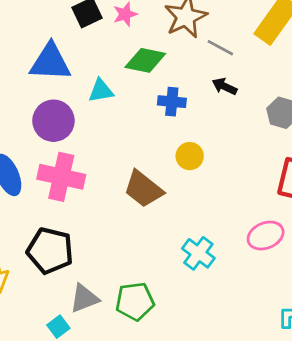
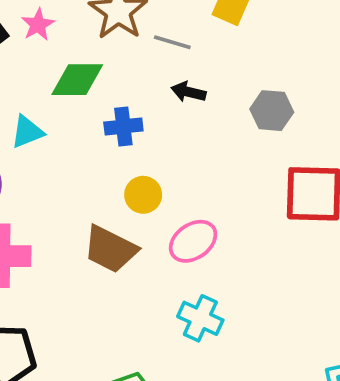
yellow circle: (190, 156) -> (143, 195), moved
pink ellipse: (266, 236) -> (193, 241), moved

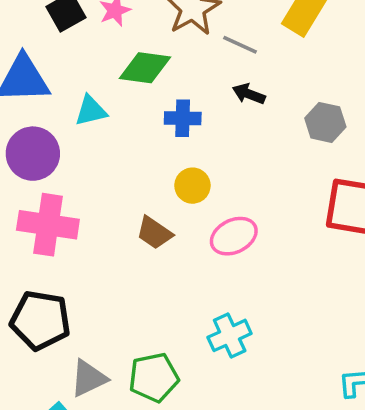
brown trapezoid: (110, 249) -> (154, 233), size x0.7
cyan cross: (200, 318) -> (230, 335), moved, turned 33

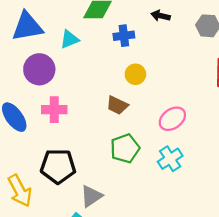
pink cross: (48, 225) -> (54, 110), size x0.7
pink ellipse: (234, 236) -> (172, 119), moved
green pentagon: (154, 377) -> (125, 148), moved

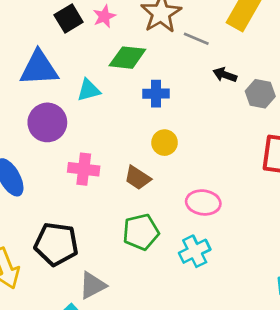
black arrow: (160, 16) -> (225, 75), moved
pink cross: (54, 110) -> (84, 169), moved
pink ellipse: (172, 119) -> (203, 202), turned 35

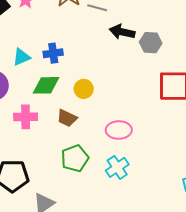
green diamond: (127, 58) -> (46, 85), moved
black arrow: (225, 75) -> (122, 32), size x1.4
blue cross: (156, 94) -> (53, 53), moved

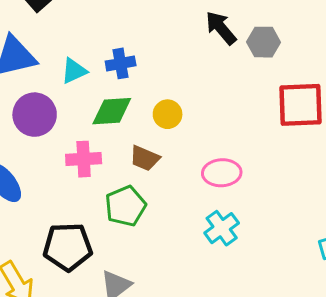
black arrow: (122, 32) -> (221, 28), turned 40
green pentagon: (75, 158) -> (125, 206), moved

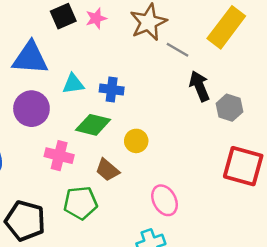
pink ellipse: (222, 173) -> (165, 200), turned 48

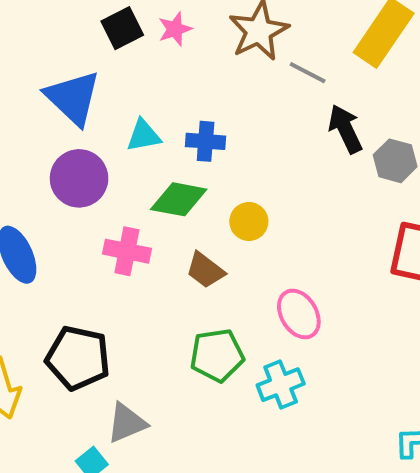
blue triangle: (30, 58) -> (73, 98), turned 42
green pentagon: (81, 203) -> (217, 355), moved

